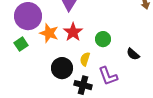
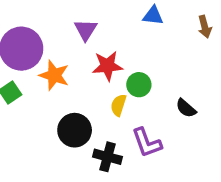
red star: (73, 32) -> (108, 66), moved, turned 30
yellow semicircle: (85, 59) -> (118, 105), moved

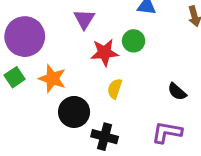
orange star: (54, 75) -> (52, 79), moved
green circle: (139, 85) -> (134, 41), moved
purple L-shape: (147, 143) -> (167, 132), moved, turned 120

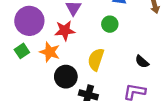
red star: (105, 53) -> (65, 31), moved
yellow semicircle: (115, 89) -> (96, 59), size x1.5

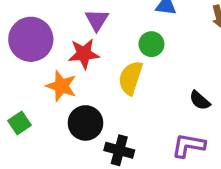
green square: (22, 51) -> (20, 123), moved
yellow semicircle: (96, 59) -> (131, 78), moved

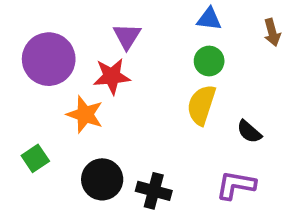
green circle: (151, 44) -> (209, 61), moved
yellow semicircle: (131, 78) -> (201, 105), moved
black circle: (86, 123) -> (102, 179), moved

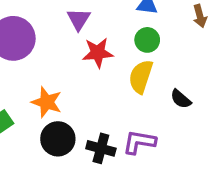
red star: (112, 76) -> (98, 53), moved
orange star: (85, 114) -> (47, 102), moved
purple L-shape: (236, 185) -> (139, 142), moved

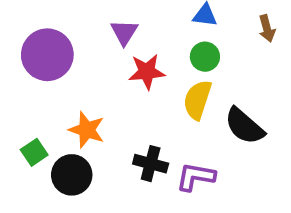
black semicircle: (181, 99) -> (244, 126), size x1.6
black circle: (58, 139) -> (72, 175), moved
black cross: (101, 148) -> (151, 164), moved

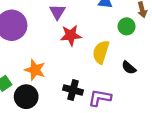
green circle: (205, 57) -> (127, 26), moved
black semicircle: (244, 126) -> (129, 68), size x0.6

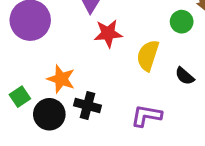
black cross: (73, 90) -> (88, 105), moved

